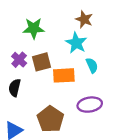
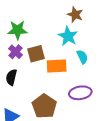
green star: (34, 28) -> (18, 30), moved

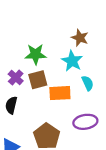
green star: (18, 30) -> (36, 54), moved

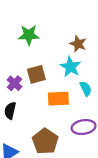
green star: (36, 54) -> (29, 35), moved
brown square: (38, 80) -> (36, 74), moved

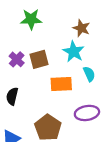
purple cross: (15, 83) -> (17, 59), moved

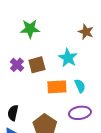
brown star: (81, 28) -> (86, 32), moved
cyan semicircle: (89, 74) -> (80, 86), moved
black semicircle: (12, 96) -> (13, 113), moved

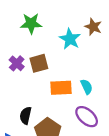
cyan star: (68, 58) -> (70, 39), moved
black semicircle: (13, 113) -> (26, 116), moved
purple ellipse: (80, 113) -> (87, 117), turned 50

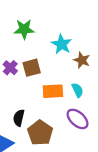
brown star: (93, 27) -> (82, 60), moved

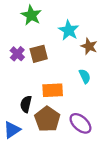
green star: (24, 29) -> (31, 15), turned 30
orange rectangle: (53, 91) -> (53, 90), moved
purple ellipse: (78, 119) -> (80, 123), moved

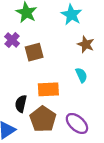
cyan star: (69, 30) -> (71, 15), moved
purple cross: (17, 54) -> (12, 40), moved

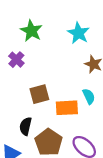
brown square: (34, 52) -> (39, 94), moved
orange rectangle: (48, 89) -> (67, 108), moved

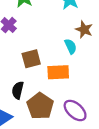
cyan semicircle: (89, 96) -> (71, 46), moved

